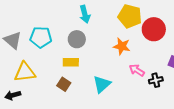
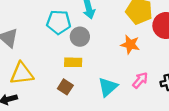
cyan pentagon: (41, 37) -> (59, 22), moved
pink arrow: (137, 70) -> (140, 80), moved, turned 98

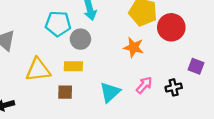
yellow triangle: (22, 74) -> (38, 70), moved
brown square: (65, 87) -> (65, 92), turned -32

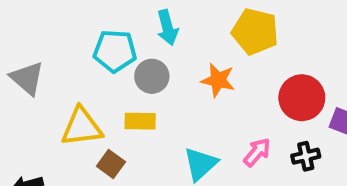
red circle: (171, 27) -> (302, 98), moved
orange star: (134, 47) -> (218, 80), moved
brown square: (65, 92) -> (111, 164), moved, turned 35

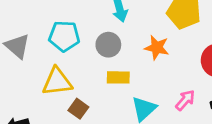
cyan pentagon: (115, 51) -> (64, 36), moved
yellow rectangle: (140, 121) -> (118, 77), moved

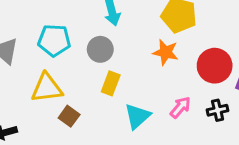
orange star: (157, 48) -> (166, 52), moved
yellow rectangle: (118, 77) -> (111, 83), turned -70

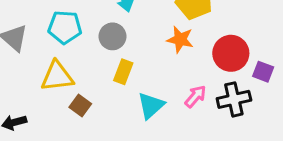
black cross: (218, 110) -> (234, 99), size x1.5

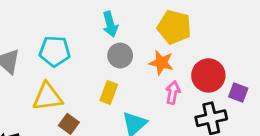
gray circle: (112, 36) -> (120, 56), moved
pink arrow: (195, 96) -> (173, 93), moved, turned -30

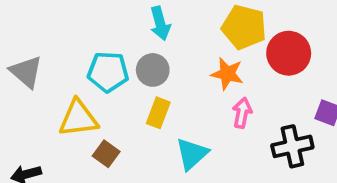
cyan pentagon: (55, 51) -> (108, 72), moved
gray circle: (120, 56) -> (153, 70), moved
red circle: (208, 75) -> (289, 53), moved

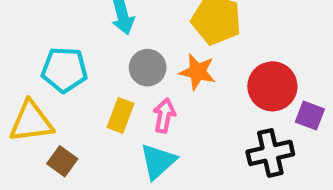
red circle: (289, 53) -> (272, 86), moved
gray circle: (153, 70) -> (148, 68), moved
pink arrow: (242, 113) -> (164, 115), moved

